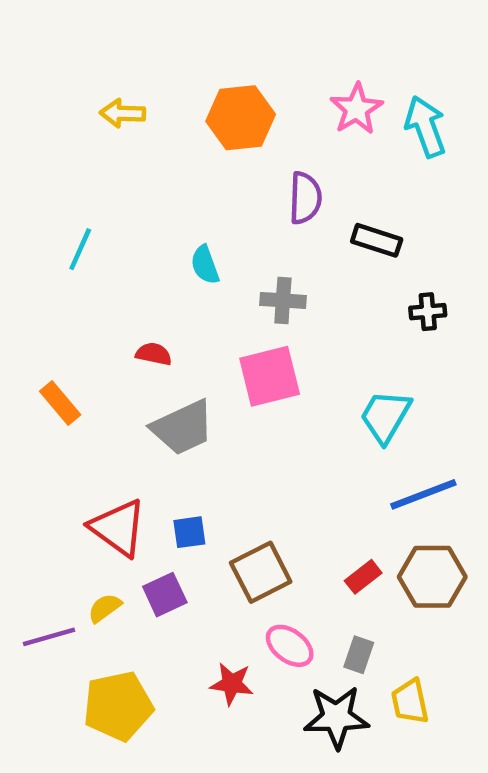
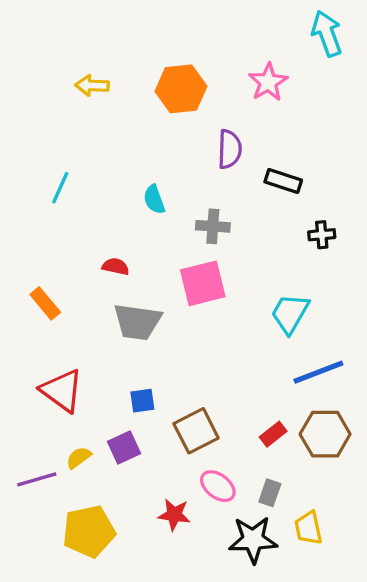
cyan arrow: (426, 127) -> (327, 34), moved
gray trapezoid: (183, 427) -> (137, 322), turned 33
red triangle: (118, 528) -> (62, 391), moved

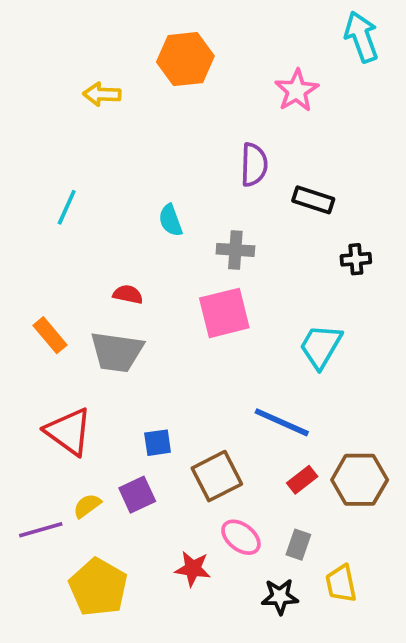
orange hexagon: (181, 89) -> (185, 59), moved
gray trapezoid: (137, 322) -> (117, 352), moved
blue line: (318, 372) -> (282, 422), moved, turned 45
yellow pentagon: (89, 531) -> (98, 587), turned -30
black star: (253, 540) -> (280, 597), size x0.7

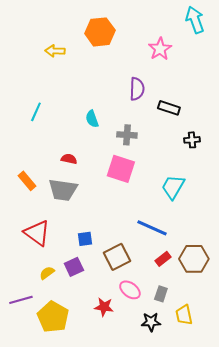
pink square: (224, 313) -> (121, 169), turned 32
purple line: (41, 530) -> (21, 300), moved

